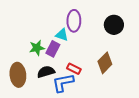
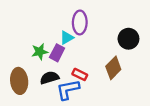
black circle: (114, 25) -> (128, 39), moved
cyan triangle: (62, 35) -> (67, 38), turned -48

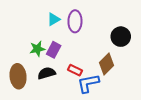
cyan triangle: (67, 38) -> (54, 19), moved
blue L-shape: (68, 90) -> (88, 83), moved

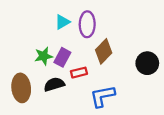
black circle: (121, 37) -> (147, 63), moved
brown diamond: (106, 64) -> (104, 51), moved
red rectangle: (75, 70) -> (79, 73), moved, turned -40

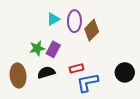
brown diamond: (104, 51) -> (92, 30), moved
black circle: (147, 63) -> (125, 72), moved
red rectangle: (79, 73) -> (76, 68), moved

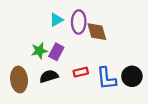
brown diamond: (92, 30) -> (97, 32), turned -60
blue L-shape: (88, 83) -> (106, 78), moved, turned -85

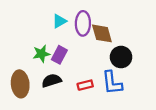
red rectangle: (81, 72) -> (85, 85), moved
black circle: (132, 76) -> (121, 57), moved

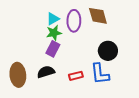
brown diamond: (102, 33) -> (98, 16), moved
green star: (41, 54) -> (54, 33), moved

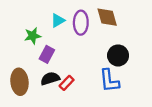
green star: (54, 33) -> (33, 36), moved
purple rectangle: (53, 49) -> (47, 54), moved
red rectangle: (76, 76) -> (67, 83), moved, turned -32

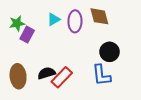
green star: (33, 36) -> (17, 23), moved
purple rectangle: (47, 54) -> (27, 35), moved
red rectangle: (67, 83) -> (62, 77), size x1.5

